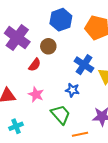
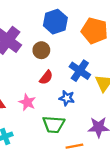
red semicircle: (35, 65) -> (46, 77), moved
green trapezoid: (61, 114) -> (54, 124), turned 135

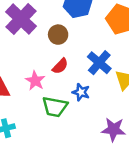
pink star: (27, 102) -> (35, 81), moved
green trapezoid: (54, 124) -> (55, 107), moved

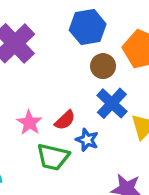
brown circle: (58, 35) -> (103, 66), moved
red semicircle: (60, 66) -> (65, 120), moved

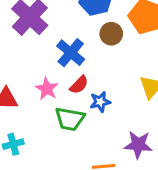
blue cross: (112, 103) -> (71, 53), moved
blue star: (87, 140) -> (100, 102), turned -30

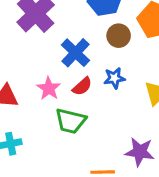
blue star: (100, 102) -> (114, 78), moved

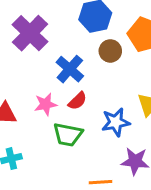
blue star: (114, 78) -> (116, 122), moved, size x1.4
pink star: (49, 88) -> (46, 104), turned 30

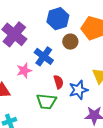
red semicircle: (78, 101) -> (59, 82), moved, turned -56
pink star: (46, 104) -> (24, 71), moved

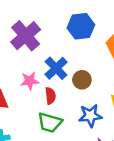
brown circle: (70, 42) -> (82, 80), moved
red semicircle: (59, 82) -> (50, 96), moved

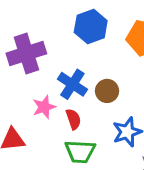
purple cross: (26, 36) -> (26, 53), turned 36

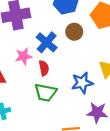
brown circle: (107, 91) -> (74, 32), moved

